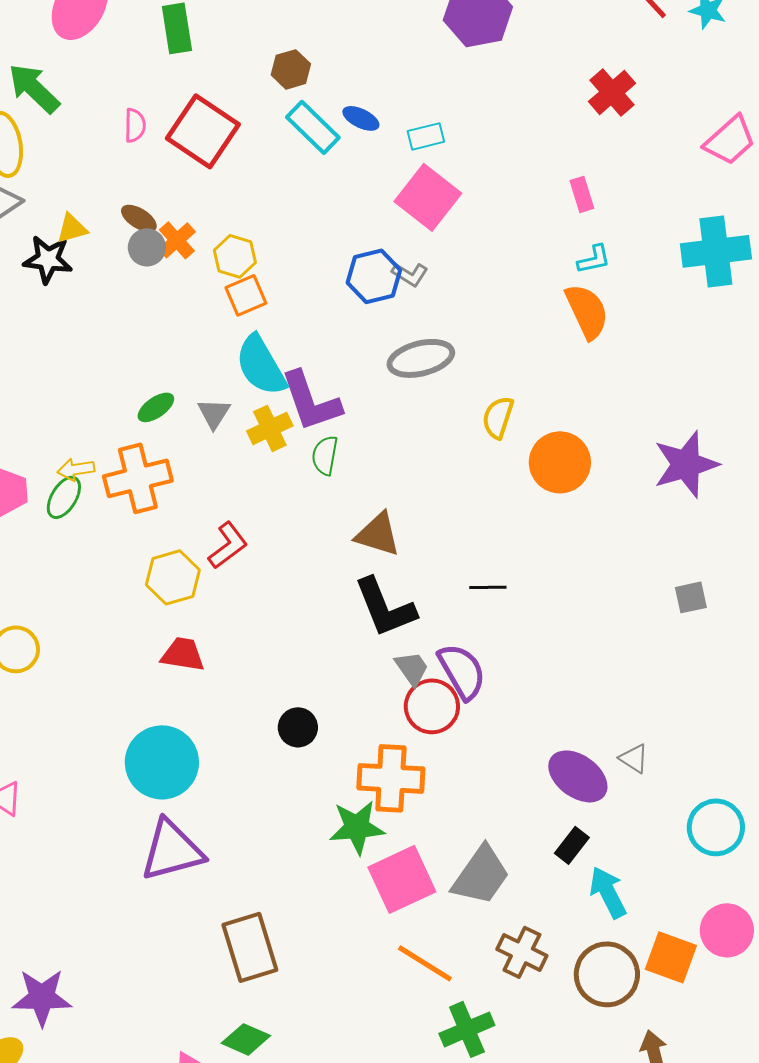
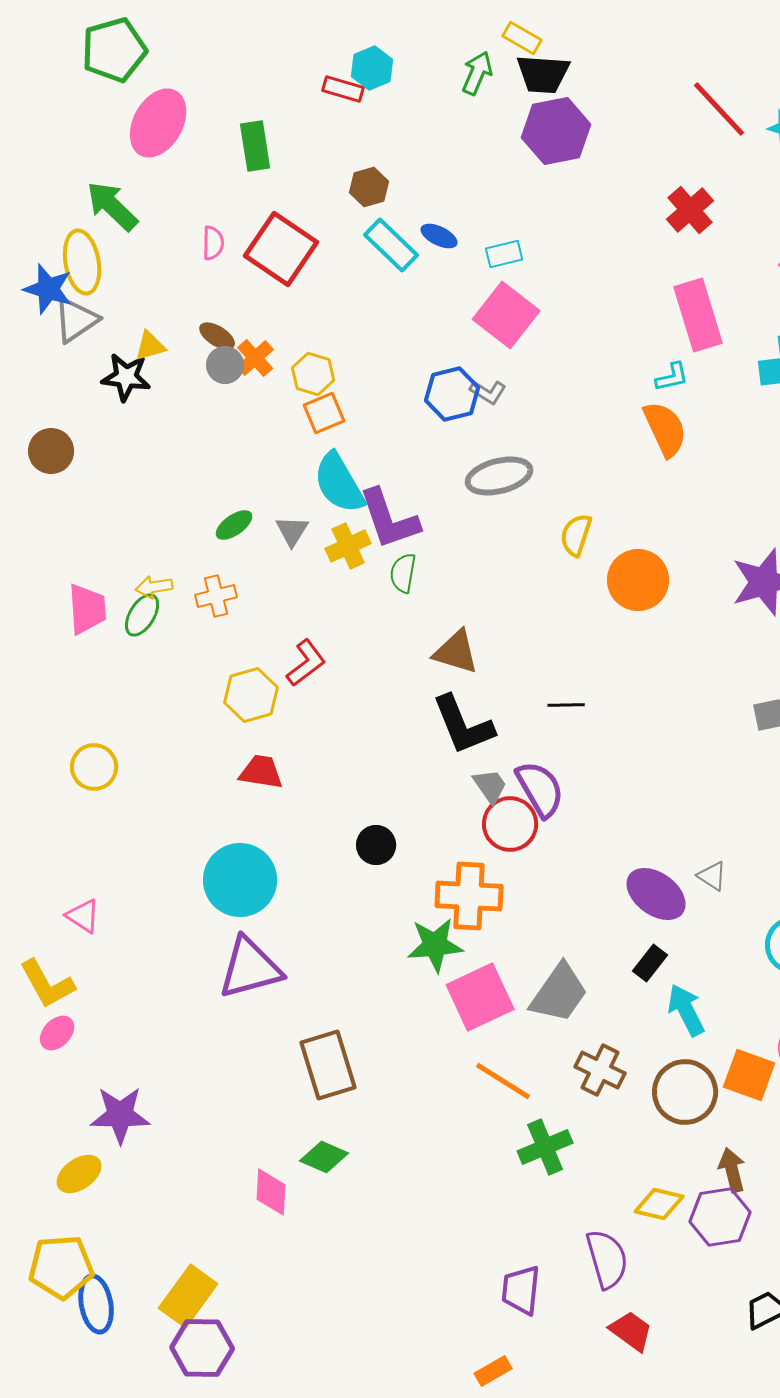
pink rectangle: (582, 194) -> (698, 315), moved, size x2.0
orange cross: (138, 478) -> (216, 596), size x0.6

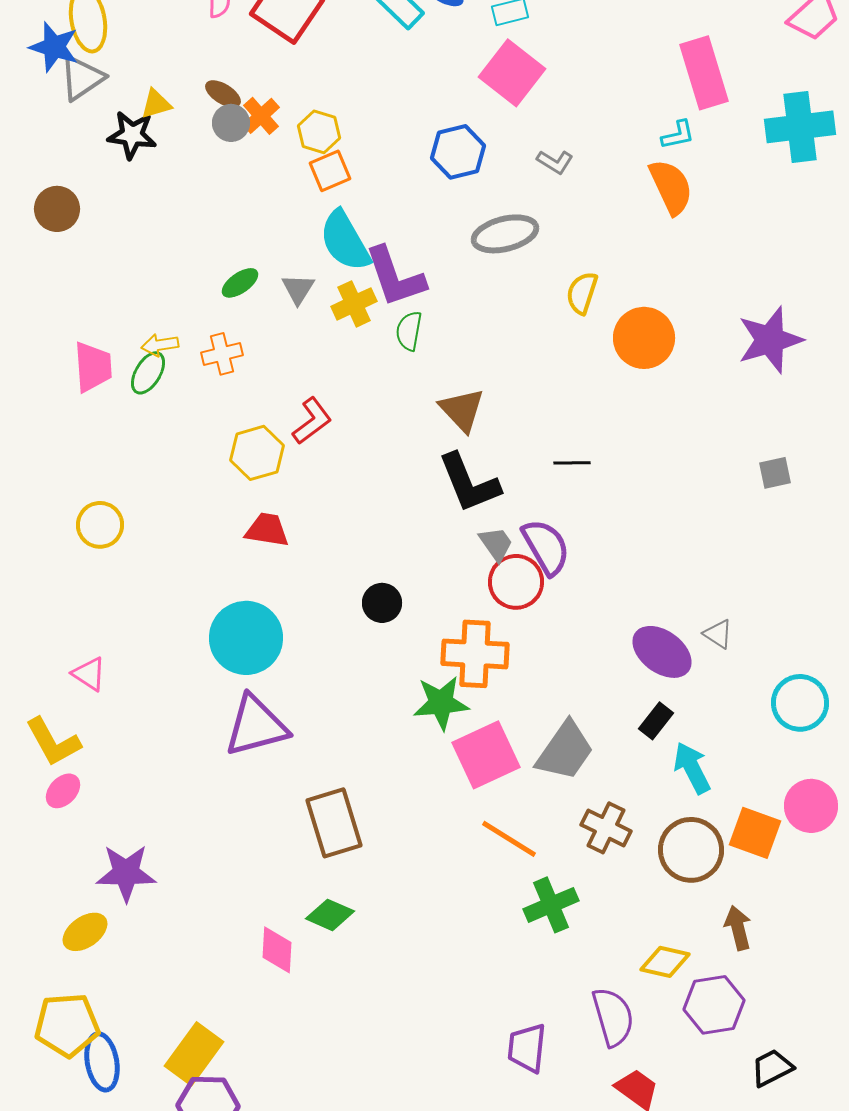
gray L-shape: (488, 392) -> (555, 162), moved
brown triangle: (456, 652) -> (462, 410), turned 30
purple hexagon: (720, 1217) -> (714, 1005), moved

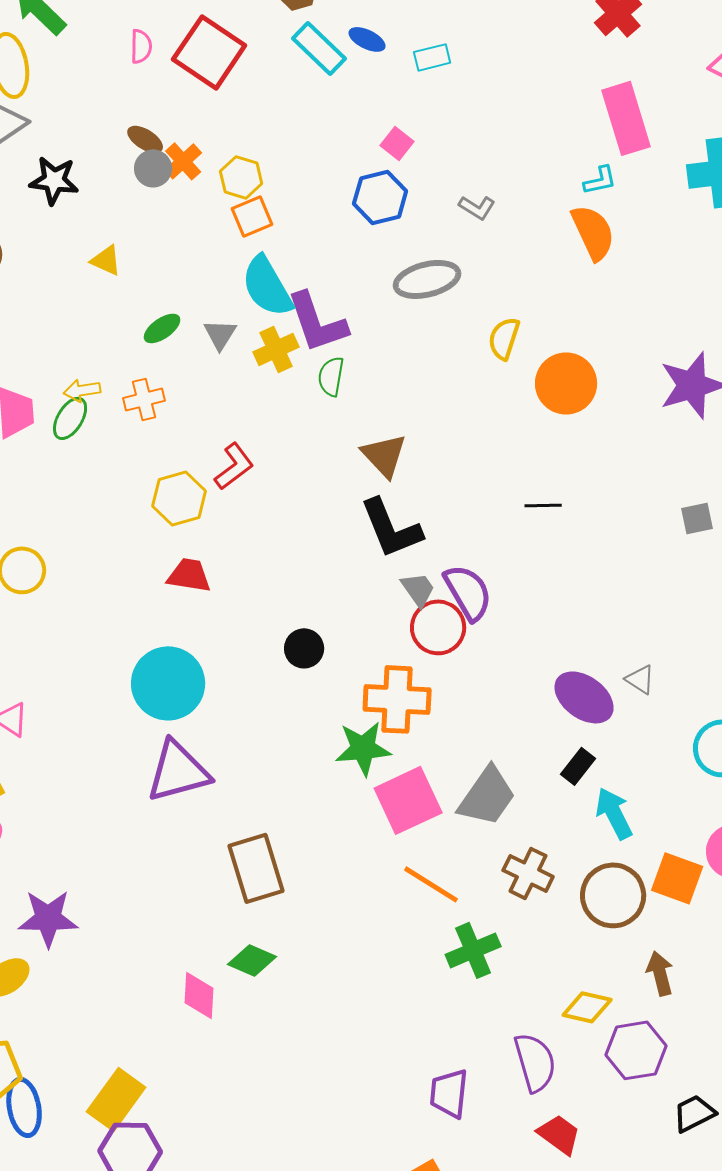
pink square: (512, 73) -> (397, 143), moved, size x0.5
yellow triangle: (156, 104) -> (106, 260), moved, turned 40
black line: (572, 463) -> (543, 505), moved

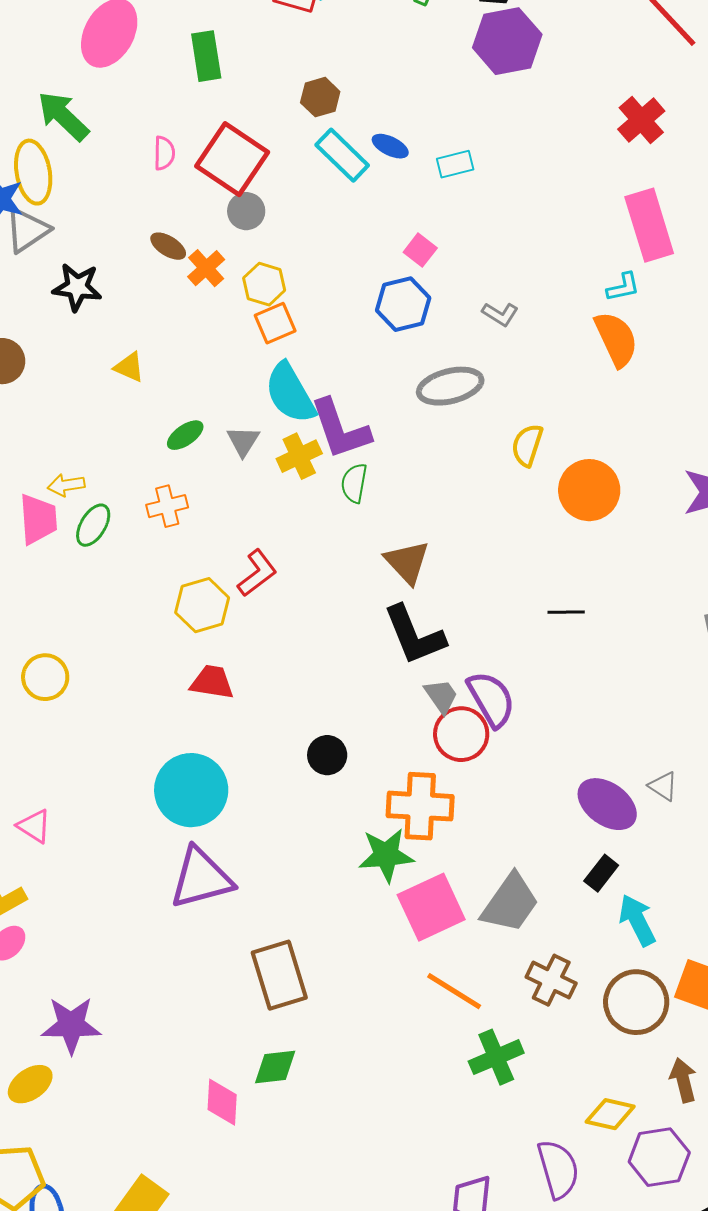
gray circle: (153, 168) -> (246, 211), moved
yellow arrow: (82, 390) -> (66, 485), moved
green diamond: (252, 960) -> (275, 1067), turned -30

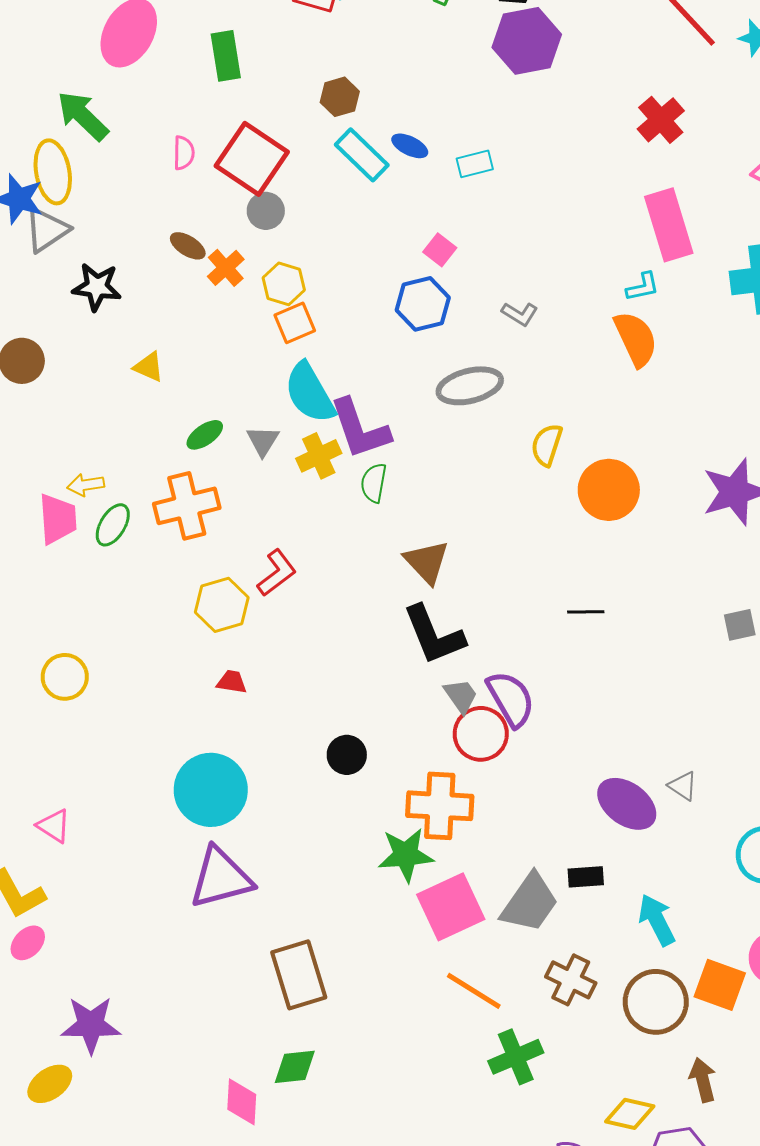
orange cross: (167, 506) -> (187, 506), size x1.6
red trapezoid: (212, 682) -> (232, 682), size x0.7
black rectangle: (601, 873) -> (586, 877), moved, turned 48

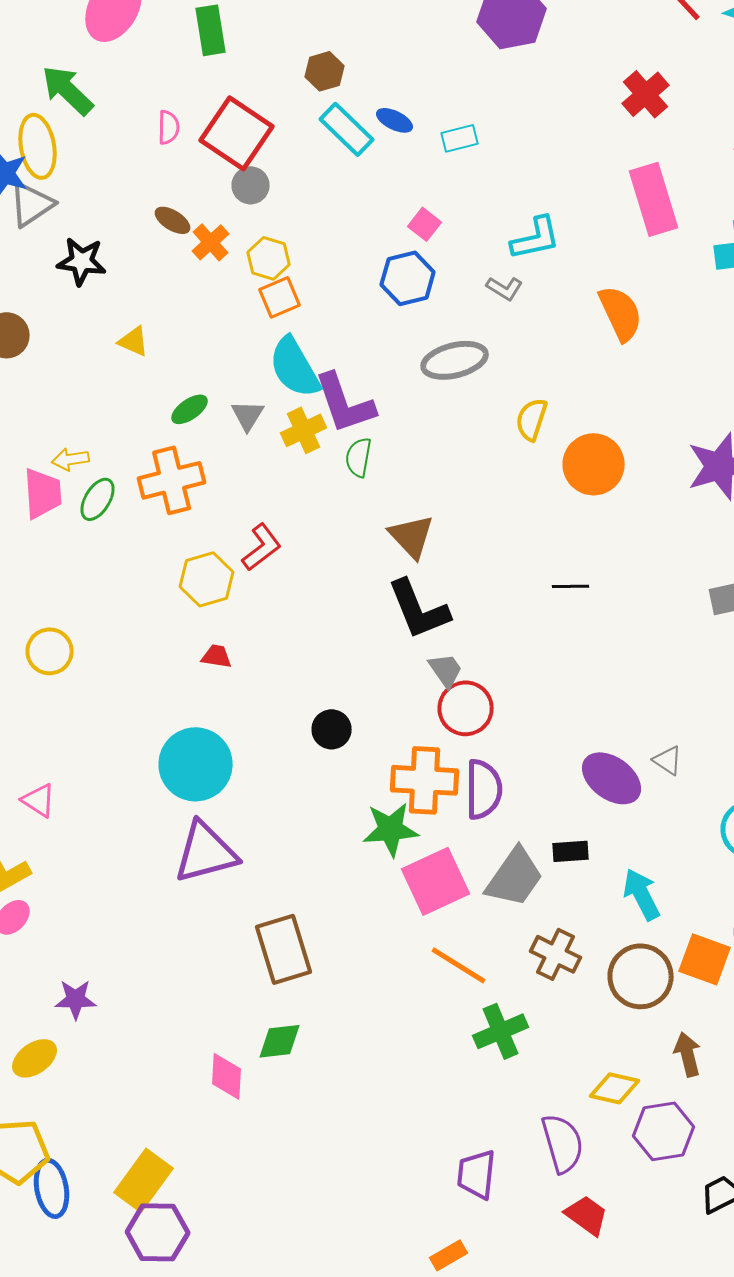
cyan L-shape: (643, 287) -> (536, 238), moved, size x1.5
purple semicircle: (511, 699) -> (484, 789), moved, turned 30
purple star: (91, 1025) -> (76, 999), size x0.7

